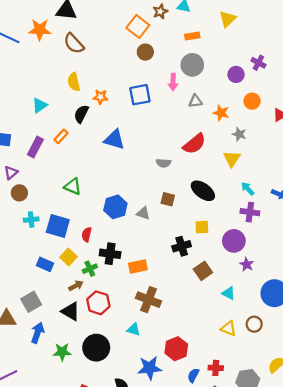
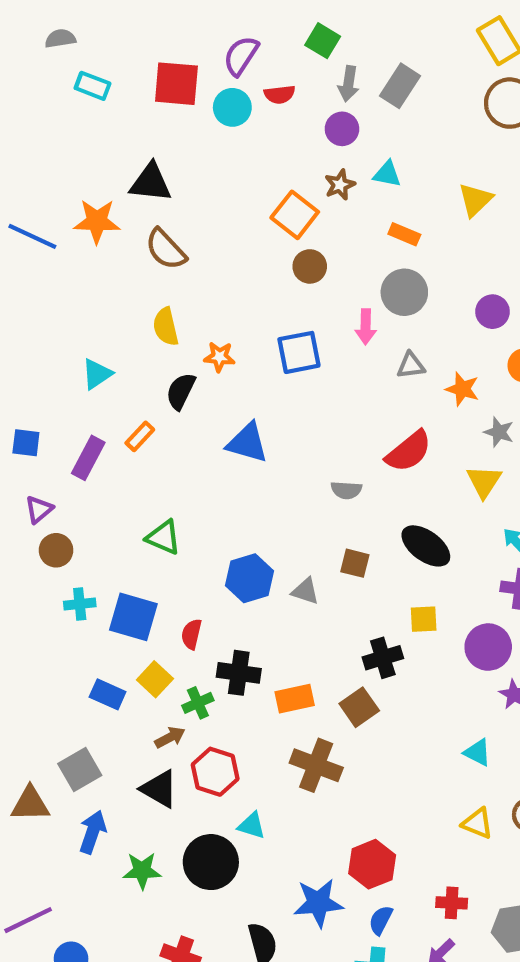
orange rectangle: (192, 36) -> (404, 234), turned 32
brown square: (203, 271) -> (359, 707), moved
cyan triangle: (134, 329) -> (252, 825), moved
blue semicircle: (193, 375) -> (381, 920), moved

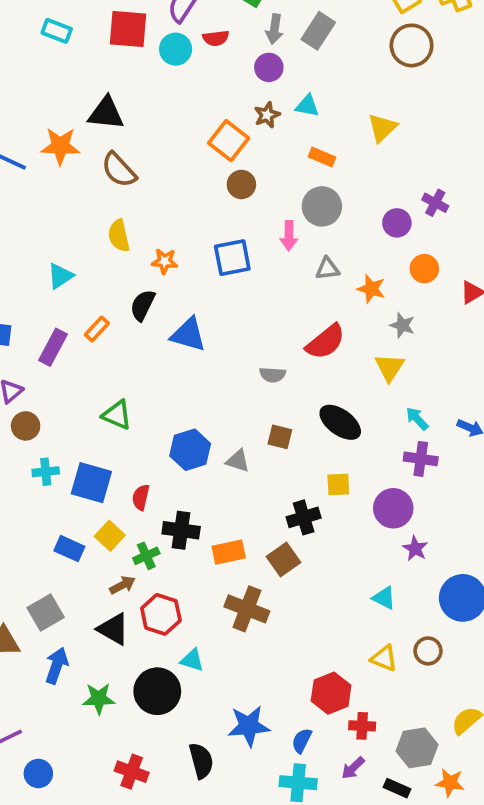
black semicircle: (181, 391) -> (143, 305), moved
red hexagon: (372, 864) -> (331, 693), moved

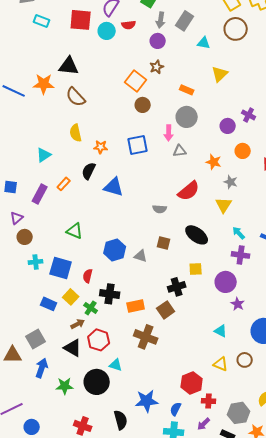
cyan triangle: (307, 106) -> (204, 43), moved
gray triangle: (327, 269) -> (180, 151), moved
green cross: (146, 556) -> (91, 308), turned -32

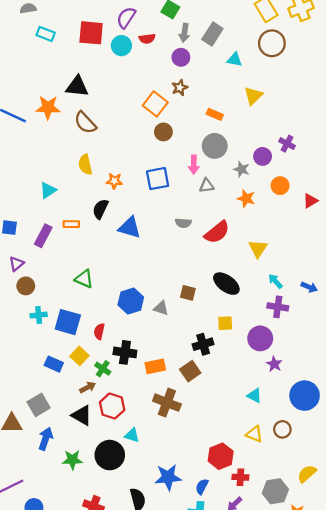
gray star: (231, 182) -> (242, 169), moved
orange rectangle: (64, 184) -> (71, 224), turned 48
gray semicircle: (160, 209) -> (183, 223), moved

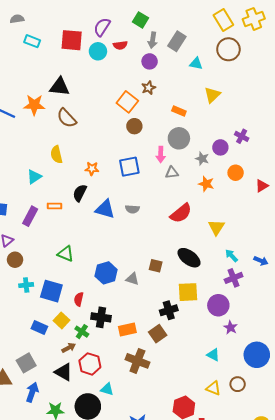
yellow semicircle: (85, 165) -> (56, 154), moved
gray semicircle: (183, 223) -> (132, 209), moved
purple cross: (278, 307) -> (234, 278), turned -30
yellow square: (225, 323) -> (188, 292), size x1.5

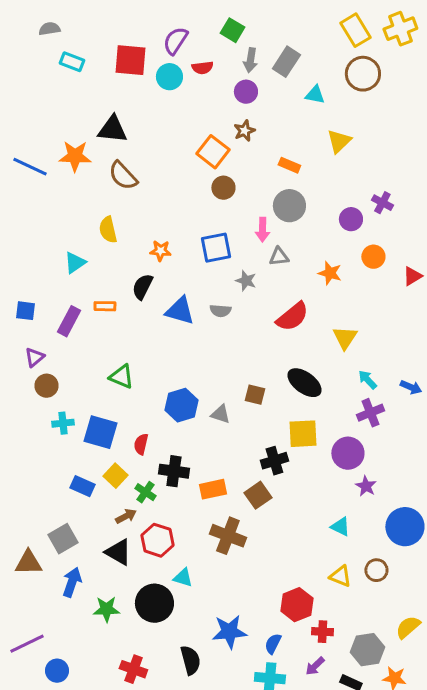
gray star: (202, 159) -> (246, 281), moved

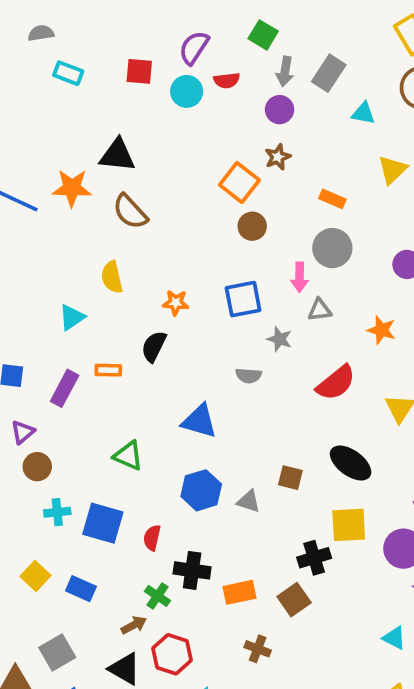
red square: (130, 60) -> (139, 71), size x0.7
blue triangle: (180, 311) -> (199, 421), moved
yellow square: (115, 476) -> (35, 576), moved
brown cross: (228, 536) -> (258, 649), size x0.6

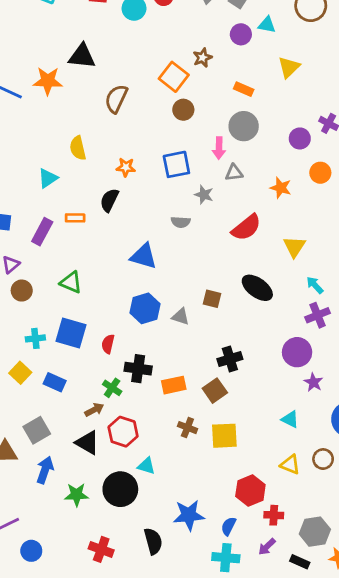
purple circle: (280, 110) -> (241, 34), moved
brown semicircle: (130, 212) -> (116, 99), moved, turned 68
green triangle: (128, 456) -> (71, 282), moved
cyan cross: (57, 512) -> (35, 338), moved
yellow square: (349, 525) -> (224, 436), moved

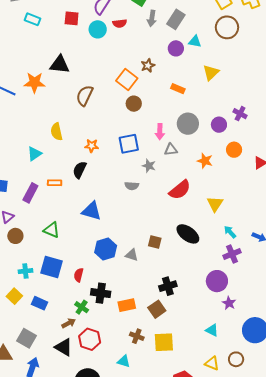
gray circle: (244, 126) -> (188, 124), moved
blue triangle: (144, 256) -> (92, 211), moved
gray square: (37, 430) -> (26, 338), turned -30
cyan triangle: (146, 466) -> (124, 361), moved

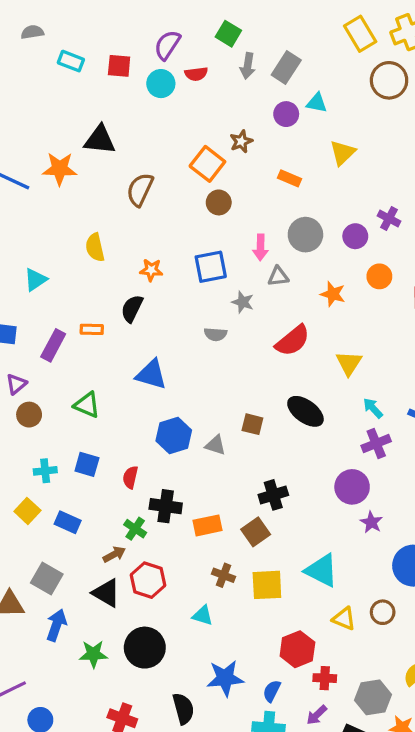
cyan rectangle: (32, 19) -> (71, 61), moved
brown circle: (227, 27) -> (389, 80), moved
cyan triangle: (34, 154) -> (36, 280), moved
blue square: (52, 267) -> (87, 464), size x0.7
cyan triangle: (212, 330) -> (322, 570), moved, size x1.6

